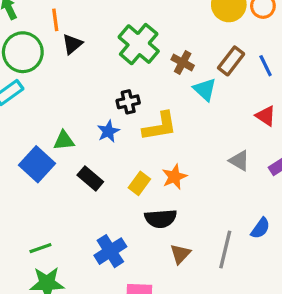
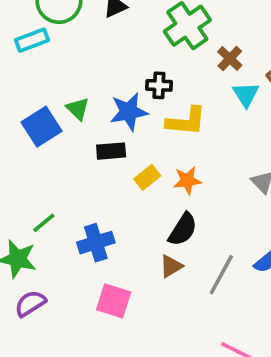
blue star: (108, 131) -> (129, 112), size x1.5
green triangle: (64, 141) -> (78, 109), turned 35
black rectangle: (90, 178) -> (111, 151), moved, turned -60
black semicircle: (161, 219) -> (183, 229), moved, turned -68
green line: (40, 248) -> (44, 223), moved, turned -35

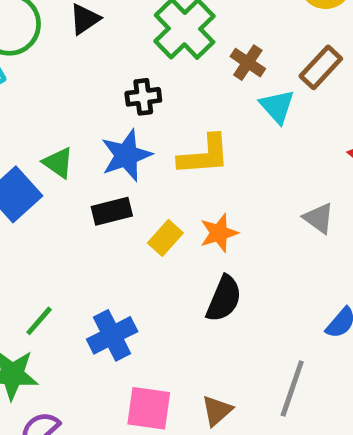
black cross: (159, 85) -> (143, 97), moved
brown triangle: (171, 266) -> (217, 411), moved
gray line: (221, 275) -> (292, 389), moved

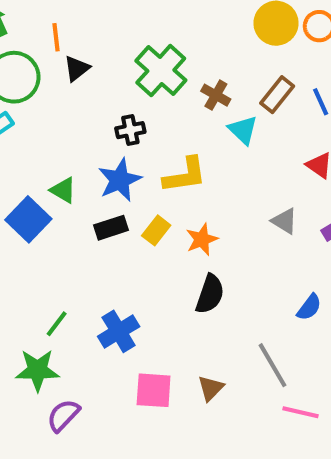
yellow rectangle: (165, 238) -> (156, 230), moved
gray line: (292, 389) -> (272, 365), turned -45

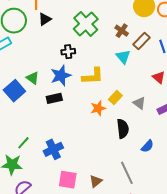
brown cross: (216, 95) -> (122, 31), moved
yellow rectangle: (156, 230) -> (115, 98), moved
black semicircle: (210, 294) -> (123, 129), moved, turned -30

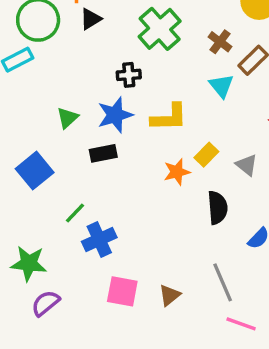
green triangle: (33, 78) -> (67, 118), turned 40
blue square: (14, 91) -> (35, 171), moved
green line: (23, 143) -> (75, 213), moved

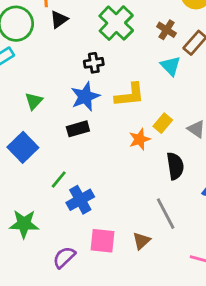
green triangle: (67, 118) -> (34, 101), moved
gray line: (223, 282) -> (166, 214), moved
purple semicircle: (46, 303) -> (64, 257), moved

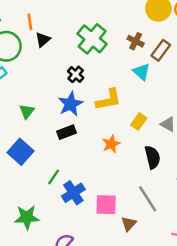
black cross: (94, 63) -> (76, 74), turned -35
orange star: (140, 139) -> (111, 144), moved
pink square: (103, 241) -> (106, 205), moved

